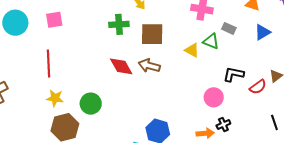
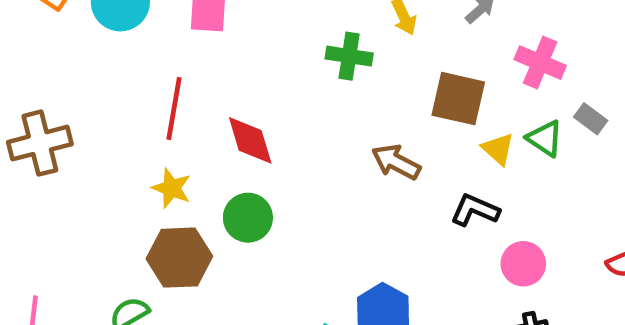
brown square: (152, 34) -> (458, 99), moved
red diamond: (121, 66) -> (250, 140), moved
black L-shape: (233, 74) -> (475, 210), moved

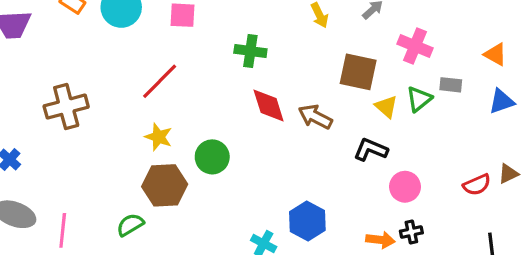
green cross: (349, 56) -> (250, 51), moved
red line: (174, 109) -> (160, 81), turned 36
gray rectangle: (591, 119) -> (451, 85), turned -30
green triangle: (545, 138) -> (419, 99), turned 48
red diamond: (250, 140) -> (269, 105), moved

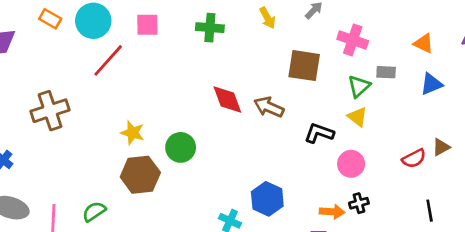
green cross: (250, 51) -> (210, 28), moved
red line: (160, 81) -> (108, 60), moved
yellow triangle: (386, 107) -> (357, 117), moved
green semicircle: (130, 225) -> (94, 212), moved

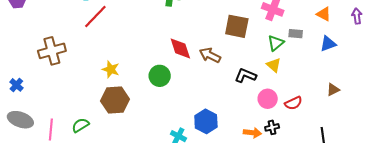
green circle: (181, 147) -> (160, 76), moved
red semicircle: (414, 158) -> (293, 103), moved

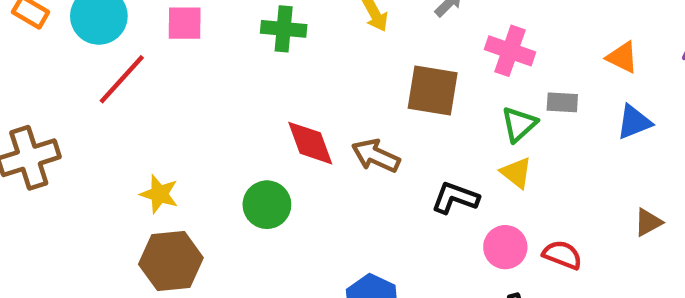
red semicircle: (293, 103) -> (562, 255), turned -132

